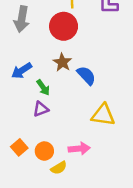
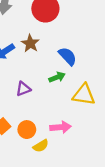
brown star: (62, 62) -> (30, 43), moved
green arrow: (43, 87) -> (57, 77), moved, turned -77

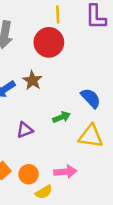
blue semicircle: (68, 56) -> (91, 98), moved

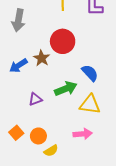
red circle: (49, 42) -> (63, 41), moved
green arrow: (62, 117) -> (66, 89), size x1.5
pink arrow: (65, 172) -> (83, 134), moved

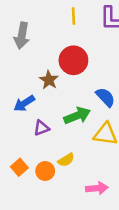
blue arrow: (18, 66) -> (24, 103), moved
pink arrow: (83, 134) -> (97, 188), moved
yellow semicircle: (51, 151) -> (66, 160), moved

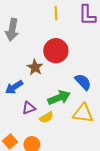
yellow semicircle: (66, 160) -> (46, 117), moved

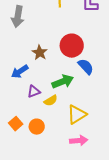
red circle: (56, 51) -> (72, 46), moved
yellow triangle: (83, 113) -> (77, 115), moved, turned -40

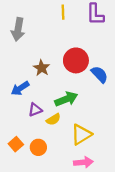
blue semicircle: (86, 67) -> (100, 74), moved

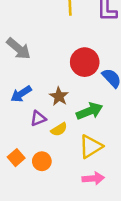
gray arrow: (18, 29) -> (19, 49), moved, turned -60
brown star: (42, 68) -> (59, 96), moved
green arrow: (66, 99) -> (90, 111), moved

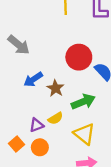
blue arrow: (21, 94) -> (33, 79), moved
purple triangle: (38, 118) -> (37, 125), moved
yellow triangle: (91, 147) -> (84, 134), turned -50

